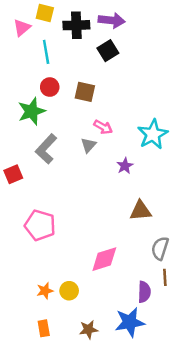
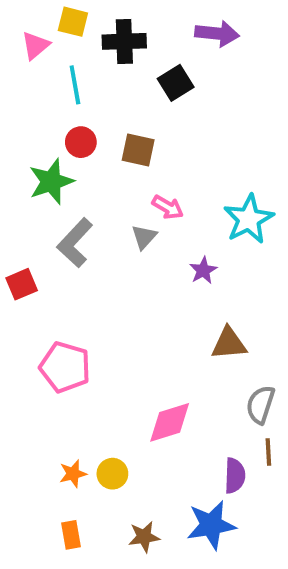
purple arrow: (112, 20) -> (217, 34), moved

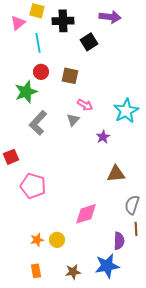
red square: (22, 284) -> (11, 157), moved

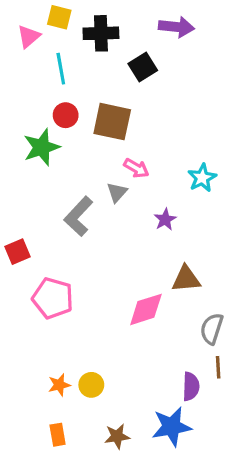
brown square: (70, 76) -> (112, 122), size x1.4
cyan star: (126, 111) -> (202, 178), size x0.7
gray L-shape: (38, 123) -> (78, 216), moved
pink diamond: (86, 214) -> (146, 309), moved

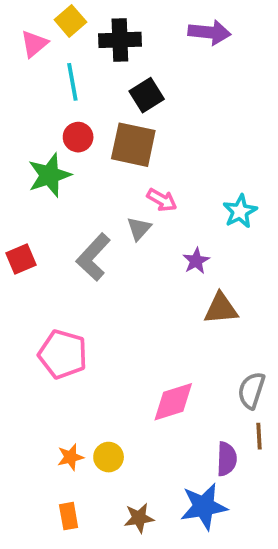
yellow square: (59, 17) -> (70, 21), turned 35
black square: (143, 67) -> (147, 95), moved
red square: (17, 252) -> (21, 259), moved
brown triangle: (186, 279) -> (221, 308), moved
pink diamond: (146, 309) -> (173, 402), moved

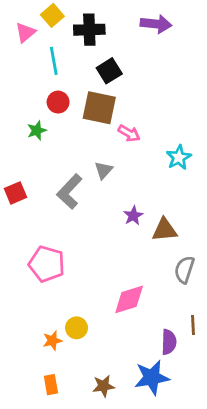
green star: (49, 175) -> (37, 130), size x0.6
pink arrow: (162, 200) -> (129, 133), moved
purple star: (196, 261) -> (133, 216), moved
gray semicircle: (251, 390) -> (184, 270), moved
yellow circle: (109, 457) -> (77, 328), moved

